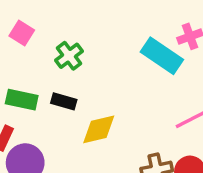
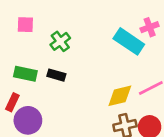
pink square: (22, 33) -> (25, 25), turned -30
yellow diamond: (99, 129) -> (120, 96), moved

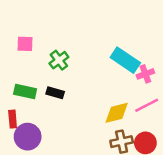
pink cross: (150, 27) -> (145, 74), moved
red rectangle: (12, 102) -> (13, 119), turned -30

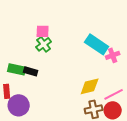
pink square: (25, 44) -> (43, 31), moved
black rectangle: (55, 93) -> (31, 71), moved
pink line: (147, 105) -> (114, 94), moved

